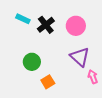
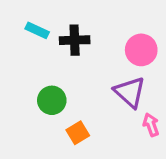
black cross: (46, 25) -> (75, 40), turned 36
pink circle: (76, 26) -> (141, 50), moved

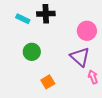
black cross: (75, 40) -> (46, 14), moved
green circle: (52, 100) -> (32, 52), moved

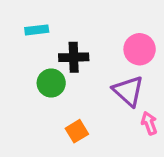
black cross: (46, 14) -> (74, 57), moved
cyan rectangle: (23, 19) -> (37, 30), turned -32

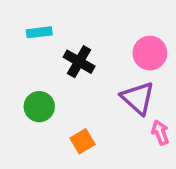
black cross: (74, 57) -> (79, 62), turned 32
green circle: (51, 83) -> (39, 107), moved

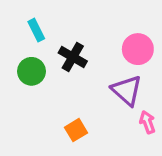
cyan rectangle: (39, 32) -> (36, 30), turned 70
green circle: (39, 107) -> (31, 71), moved

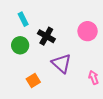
purple triangle: (127, 90) -> (61, 63), moved
orange square: (76, 130) -> (33, 80), moved

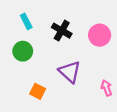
black cross: (46, 36) -> (62, 31), moved
orange square: (33, 80) -> (38, 91), turned -32

